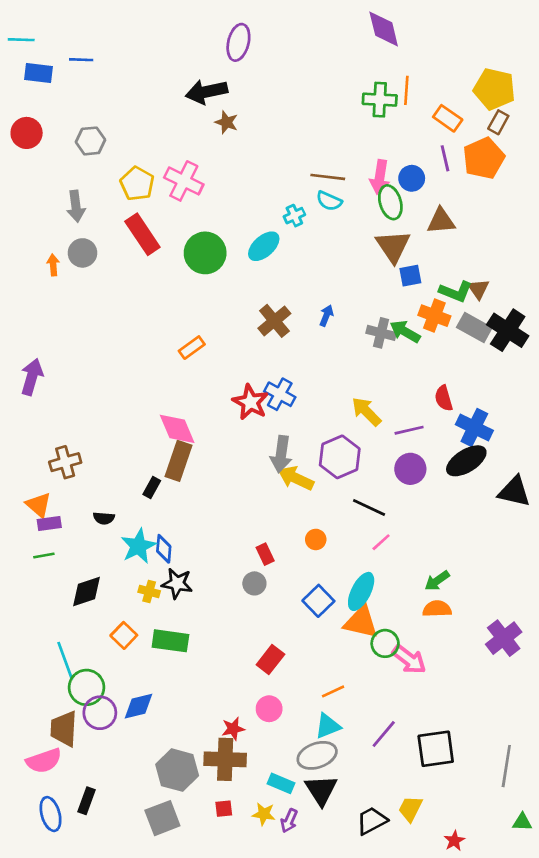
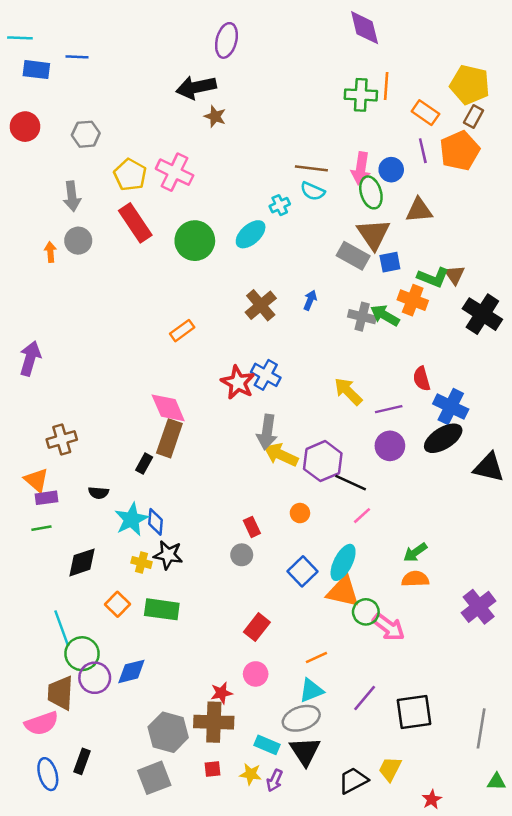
gray rectangle: (474, 328) -> (353, 256), moved
purple hexagon: (340, 457) -> (323, 461), moved

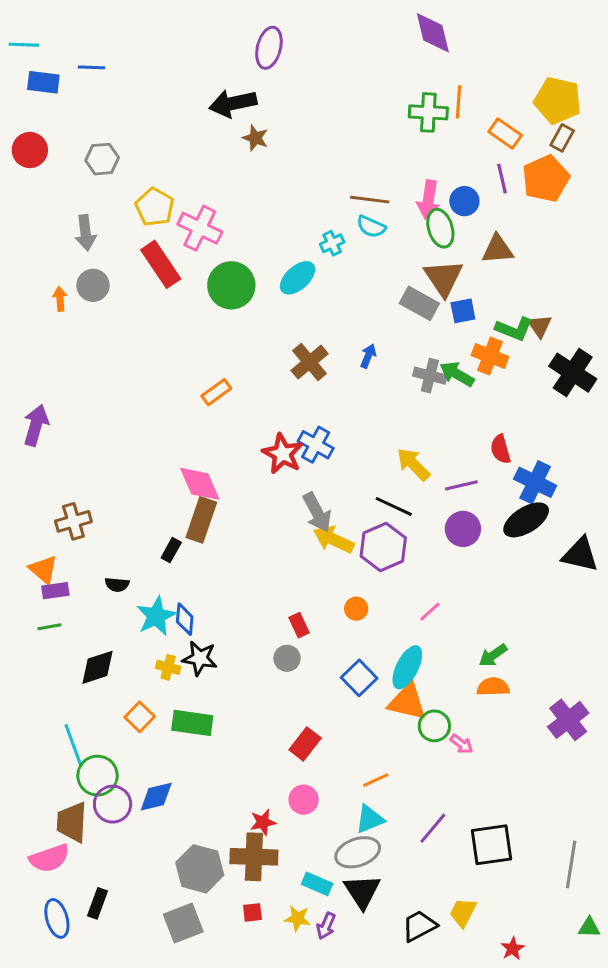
pink cross: (175, 172) -> (200, 228), moved
gray arrow: (267, 432) -> (317, 512), turned -36
black line: (351, 483) -> (394, 506), moved
pink arrow: (389, 627) -> (461, 744), size x0.6

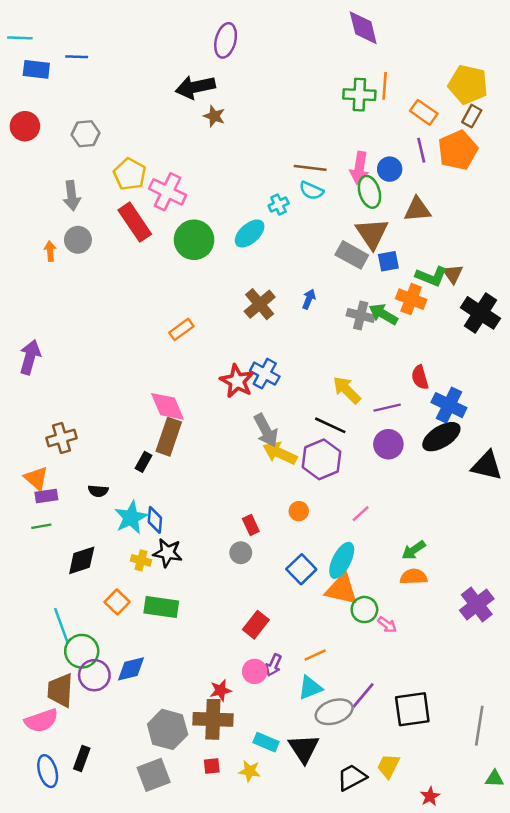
gray ellipse: (358, 852) -> (334, 712), moved
purple arrow: (326, 926) -> (274, 665), moved

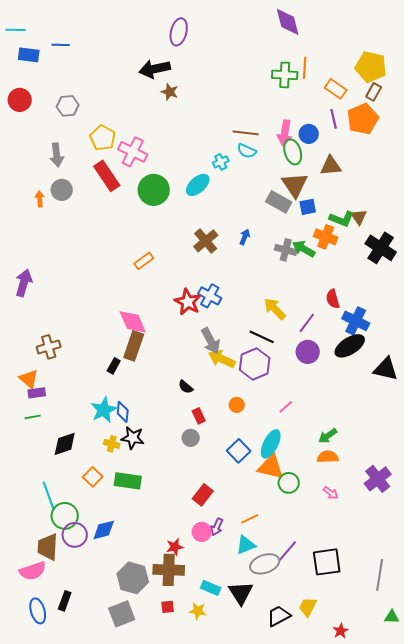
purple line: (387, 408) -> (307, 323), turned -40
black semicircle: (98, 491) -> (186, 387), moved, turned 35
pink arrow: (387, 625) -> (331, 493), moved

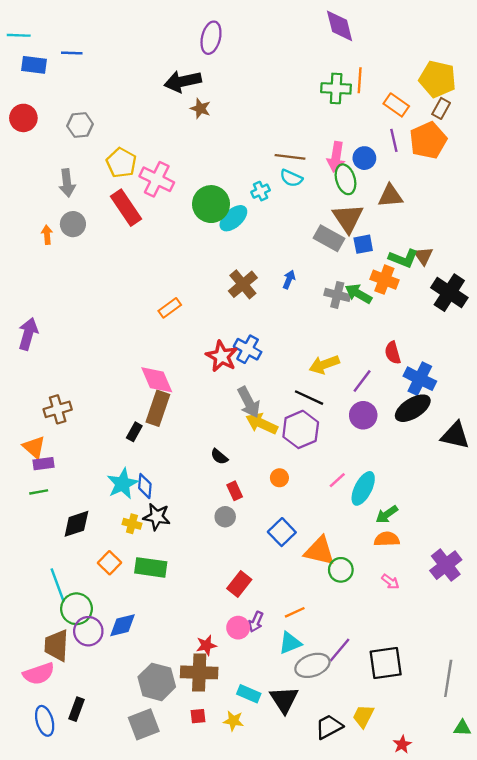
green circle: (154, 190) -> (211, 204), moved
yellow arrow: (275, 309) -> (324, 365), turned -65
cyan ellipse: (271, 444) -> (363, 488), moved

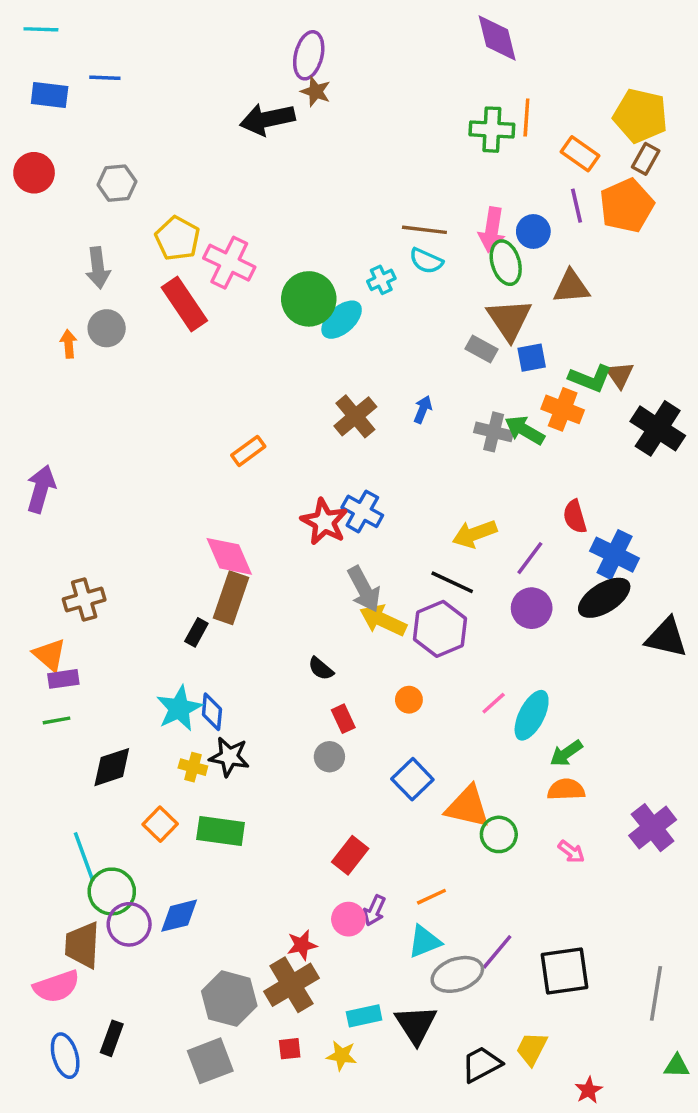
cyan line: (19, 35) -> (41, 29), moved
brown star: (200, 108) -> (316, 92), moved
gray rectangle: (329, 238) -> (481, 349), size x0.7
brown cross: (199, 672) -> (291, 985), turned -33
cyan rectangle: (249, 694) -> (364, 1016), turned -35

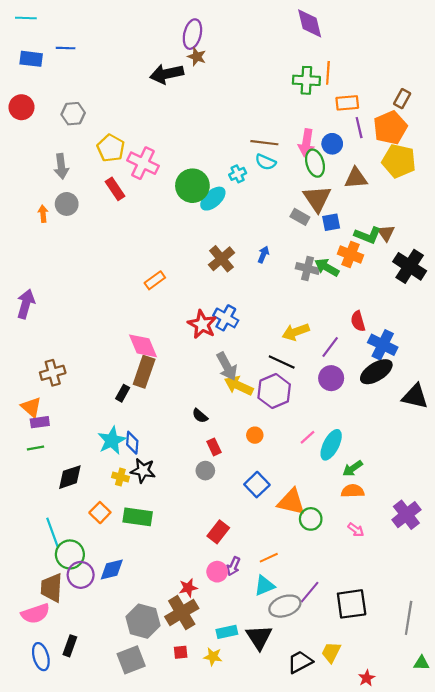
yellow pentagon: (640, 116) -> (399, 161), moved
orange rectangle: (580, 154) -> (347, 103), moved, turned -40
red rectangle: (184, 304) -> (115, 189), size x0.7

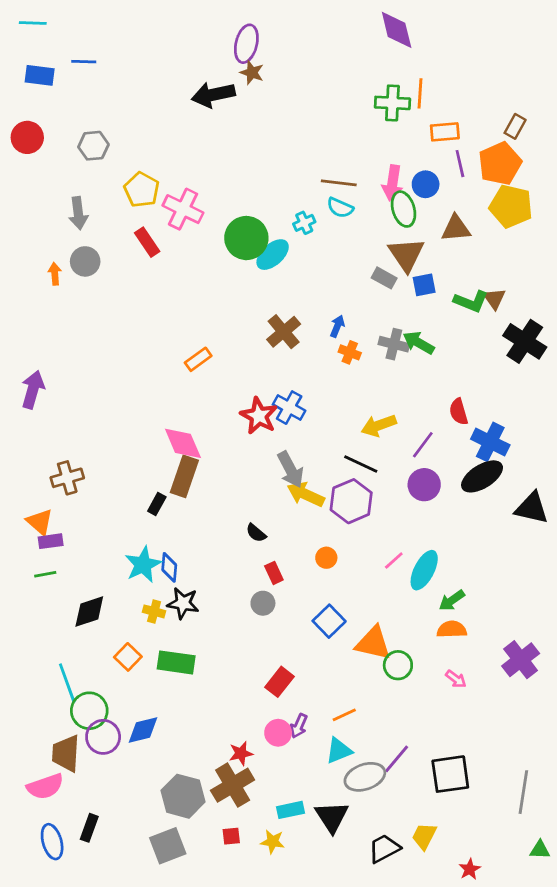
orange cross: (350, 254) -> (350, 352), moved, size x0.7

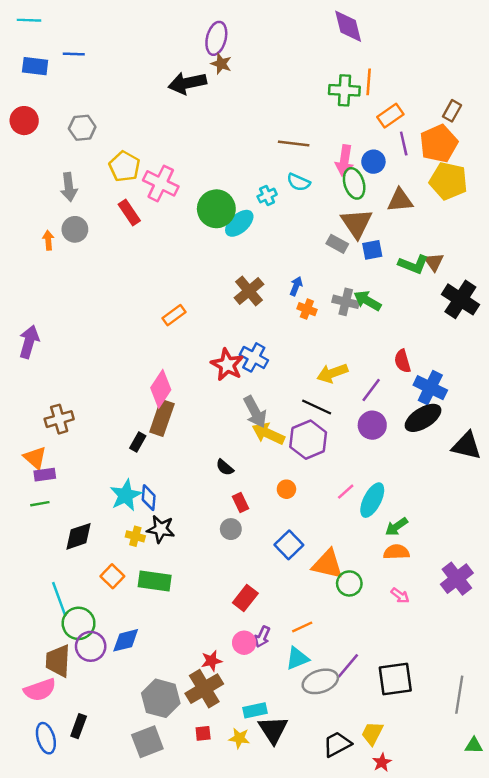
orange rectangle: (445, 132) -> (390, 116), turned -30
brown line: (339, 183) -> (294, 144), moved
pink diamond: (183, 443) -> (161, 389), turned 57
black triangle: (332, 817) -> (273, 730), moved
red star: (470, 869) -> (382, 762), moved

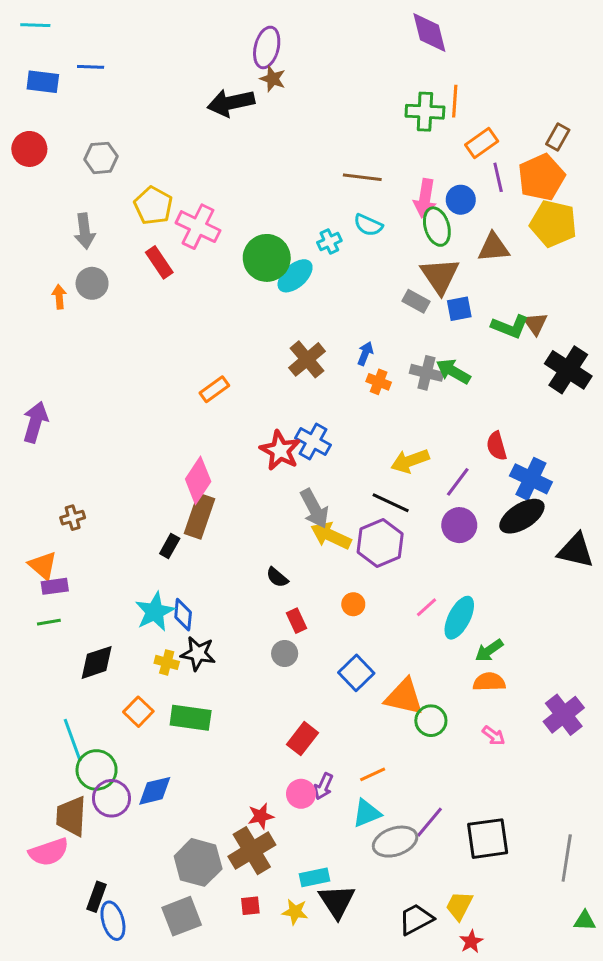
brown cross: (59, 419) -> (73, 518), size x0.7
blue ellipse: (46, 738) -> (113, 921), moved

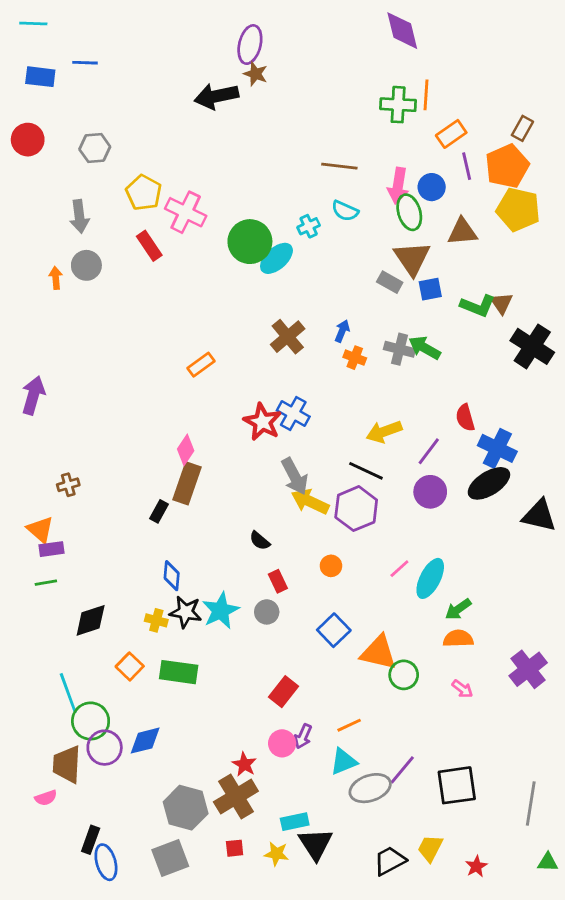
pink diamond: (198, 480) -> (186, 450), size x0.7
cyan star: (155, 612) -> (221, 611), moved
red star: (261, 816) -> (244, 764), turned -30
pink semicircle: (49, 852) -> (46, 798), size x0.6
red star: (471, 942) -> (476, 866), moved

